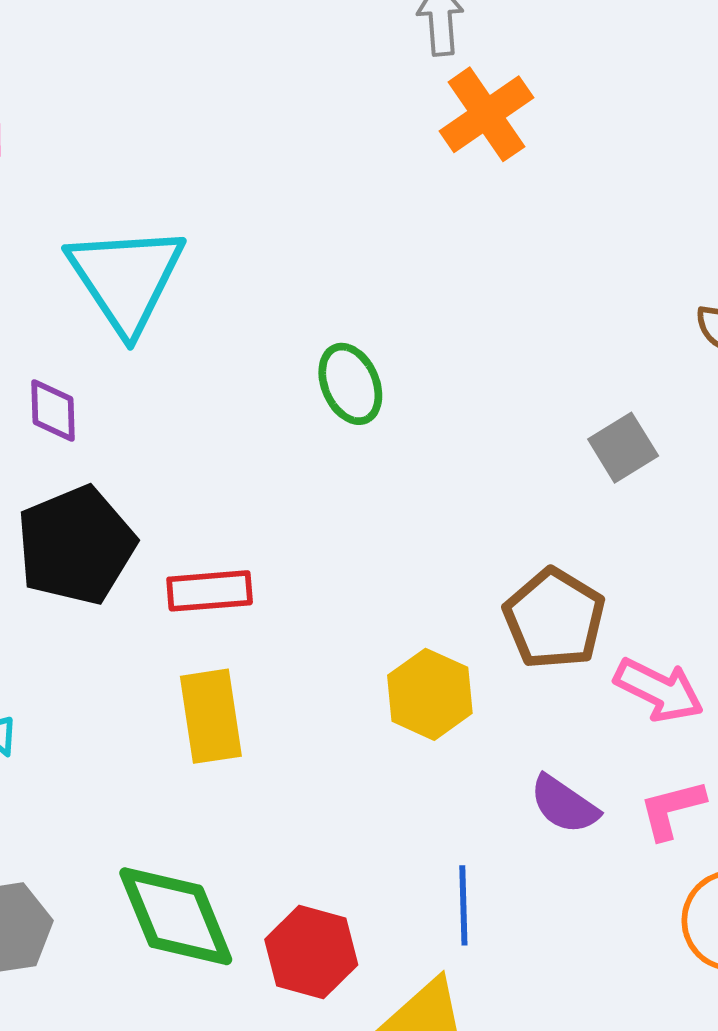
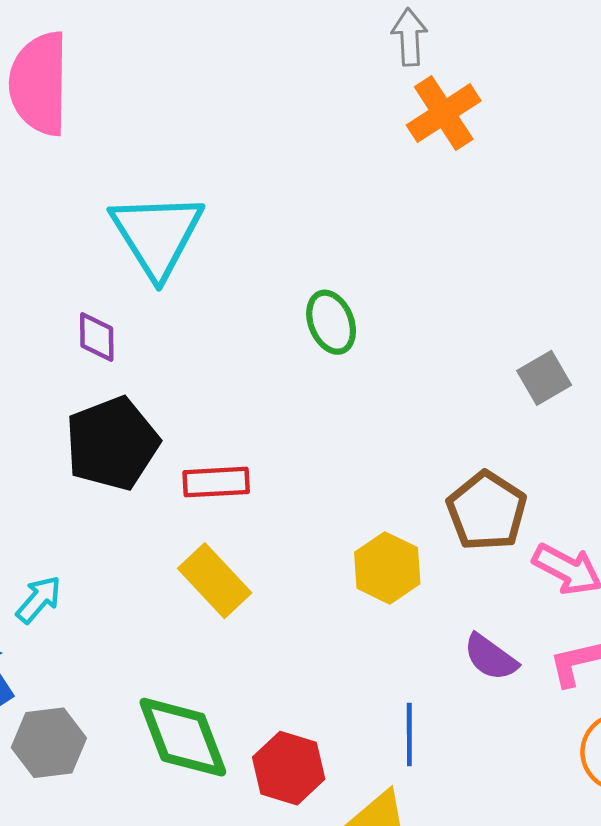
yellow rectangle: (211, 716) -> (215, 581), turned -36

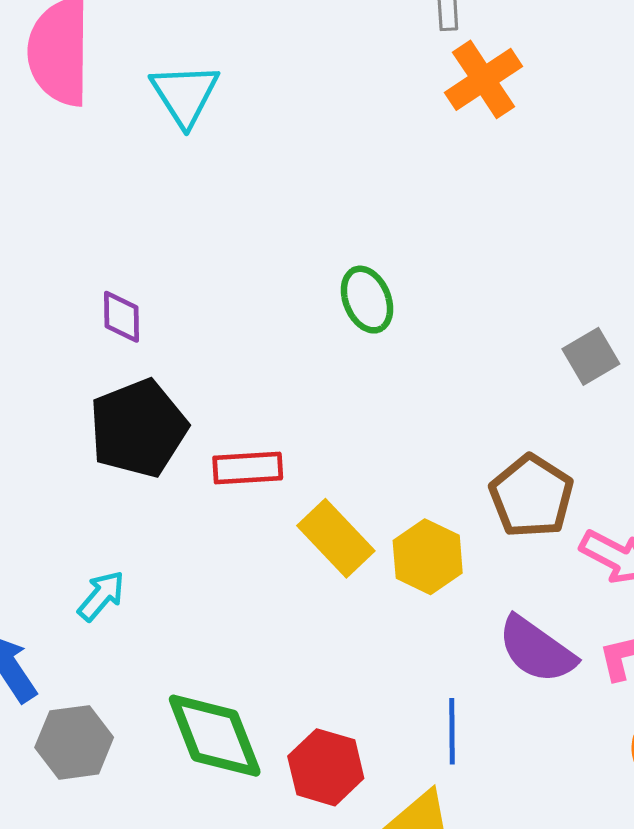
cyan triangle: (157, 235) -> (185, 95), moved, size x0.7
yellow rectangle: (215, 581) -> (336, 538), moved
cyan arrow: (39, 599) -> (101, 596), moved
purple semicircle: (491, 657) -> (537, 650), size x1.4

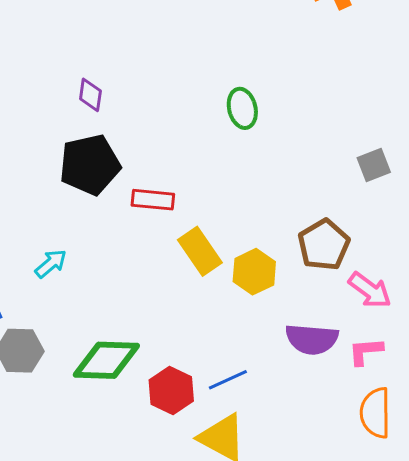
purple semicircle: (537, 650) -> (312, 339), turned -40
blue line: (452, 731) -> (228, 380), moved, turned 57
green diamond: (215, 736) -> (106, 360), turned -76

